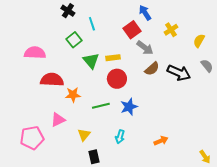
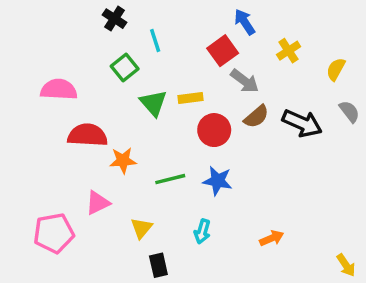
red circle: (117, 79) -> (214, 130), moved
blue star: (129, 107) -> (218, 181), turned 30

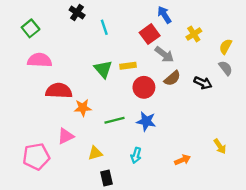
green square: (125, 68) -> (31, 28), moved
gray semicircle: (349, 111) -> (226, 68), moved
black arrow: (302, 123) -> (203, 83), size x0.7
yellow triangle: (142, 228) -> (95, 153), turned 35
yellow arrow: (346, 265) -> (220, 146), moved

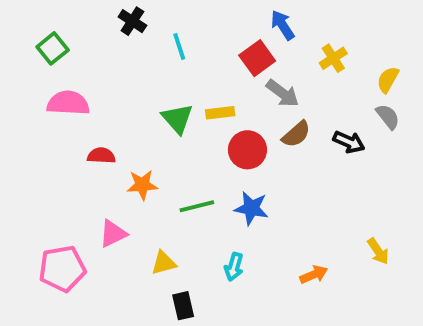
red semicircle: (59, 91) -> (101, 156), size x0.6

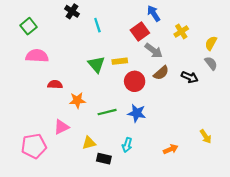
black rectangle: (183, 306) -> (104, 159), moved, turned -64

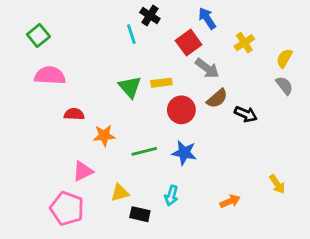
black cross: (72, 11) -> (150, 15), moved
black arrow: (190, 77) -> (246, 114), moved
pink pentagon: (34, 146) -> (67, 208), moved, turned 30

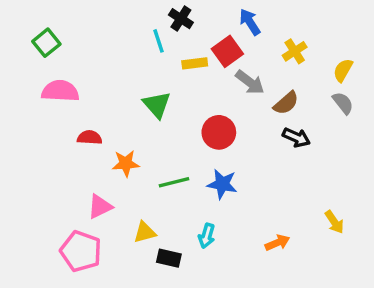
yellow rectangle: (161, 83) -> (195, 63), moved
brown semicircle: (217, 98) -> (286, 103), moved

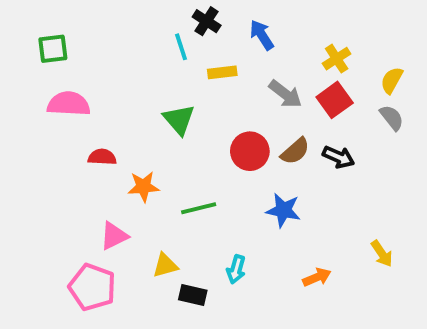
blue arrow: (250, 22) -> (262, 35), moved
green square: (46, 43) -> (53, 49), turned 32
red square: (227, 51) -> (335, 100), moved
brown semicircle: (286, 103) -> (295, 151), moved
blue star: (222, 184) -> (283, 210), moved

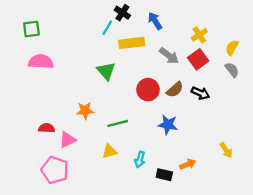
cyan line: (181, 47) -> (107, 28), turned 49
yellow rectangle: (222, 72) -> (132, 43), size x1.5
red semicircle: (102, 157) -> (47, 128), moved
yellow triangle: (165, 265) -> (110, 151), moved
black rectangle: (193, 295) -> (164, 175), moved

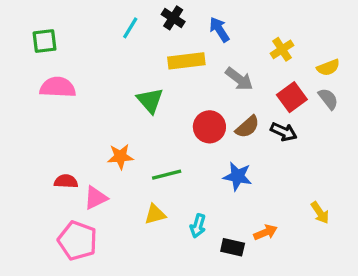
cyan line: (107, 28) -> (130, 28), moved
yellow semicircle: (232, 48) -> (328, 67), turned -140
red square: (198, 59) -> (292, 97), moved

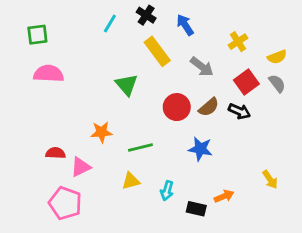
yellow rectangle: (186, 61) -> (157, 51), turned 60

